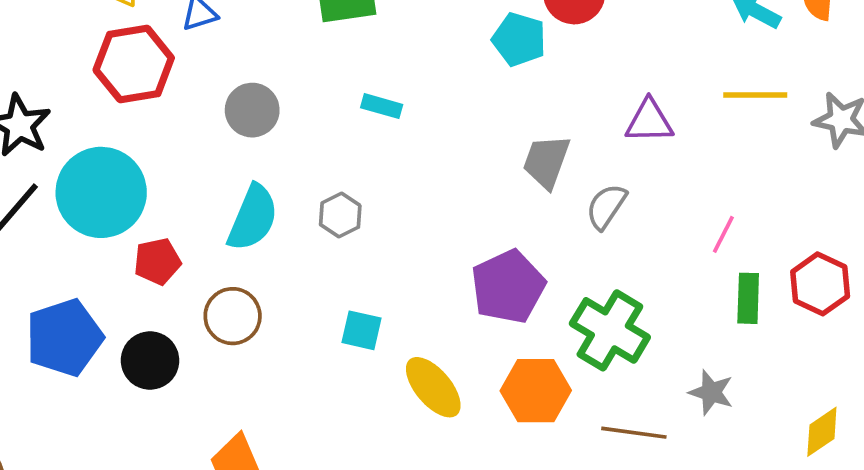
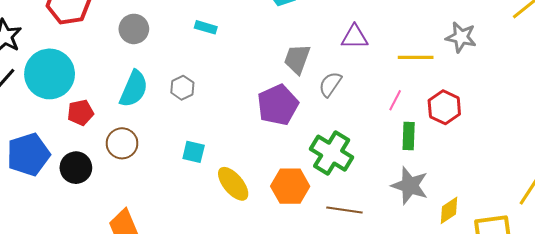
yellow line: (755, 95) -> (416, 57), moved
red hexagon: (820, 284) -> (444, 107), moved
purple pentagon: (508, 287) -> (278, 105), moved
gray star: (711, 392) -> (410, 186), moved, size x1.5

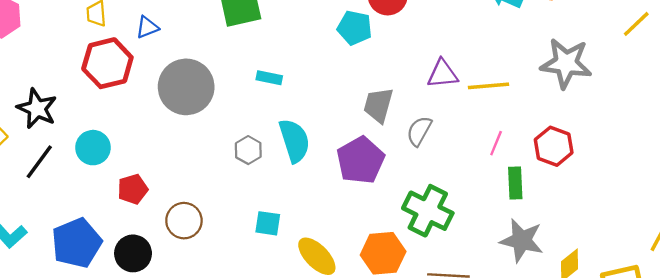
gray circle: (134, 29) -> (186, 87), size x1.6
gray star: (461, 37) -> (566, 63), size x1.4
yellow line: (416, 57) -> (488, 86), moved
cyan circle: (50, 74) -> (93, 148), size x0.6
cyan semicircle: (134, 89) -> (294, 141), moved, turned -36

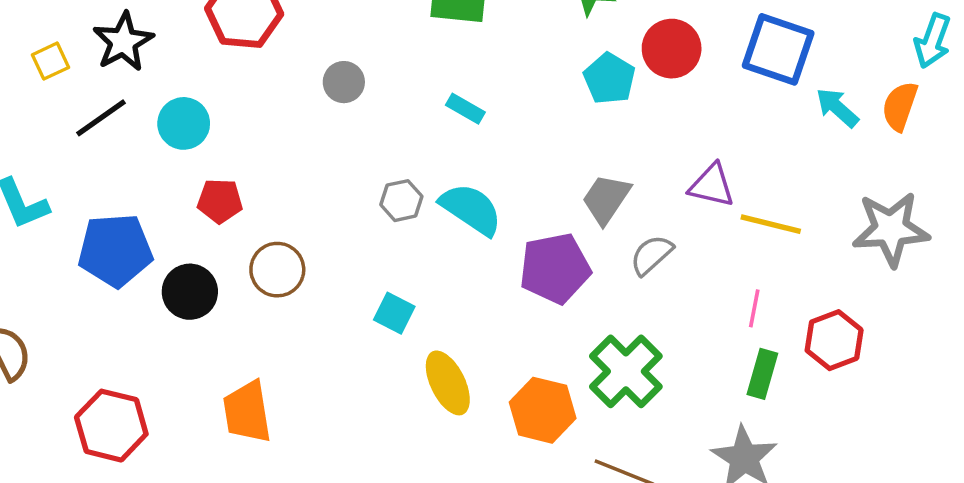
gray star: (566, 63) -> (891, 229), turned -30
gray circle: (186, 87) -> (344, 82), size x0.5
cyan semicircle: (294, 141) -> (471, 209), turned -57
pink line: (496, 143) -> (754, 308), turned -30

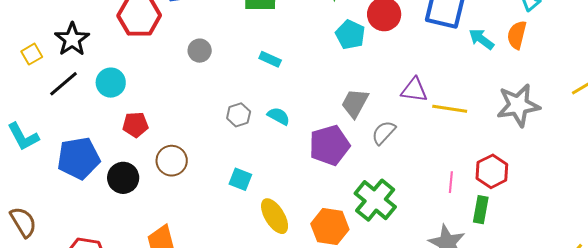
cyan semicircle: (471, 209) -> (279, 116), size x0.6
pink line: (754, 308) -> (451, 182), moved
green rectangle: (762, 374) -> (481, 210), moved

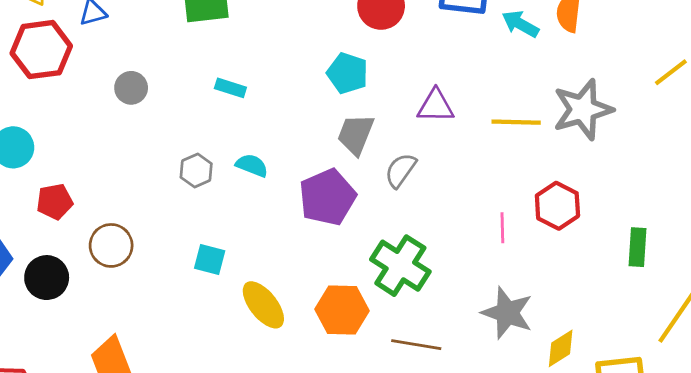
cyan pentagon: (350, 35) -> (347, 73), moved
yellow line: (450, 109) -> (516, 122), moved
green rectangle: (481, 210) -> (638, 247), moved

